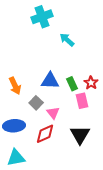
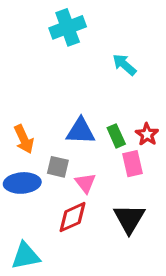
cyan arrow: (67, 40) -> (124, 65), moved
gray square: (36, 103) -> (58, 167), turned -32
blue ellipse: (14, 126) -> (22, 183), moved

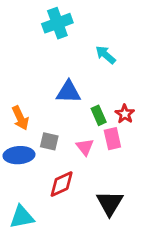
blue triangle: (81, 131) -> (68, 92), moved
pink triangle: (85, 183) -> (85, 147), moved
black triangle: (129, 219) -> (110, 203), moved

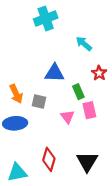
red star: (125, 114) -> (99, 73), moved
gray square: (49, 141) -> (39, 101), moved
red diamond: (62, 184) -> (49, 159), moved, turned -50

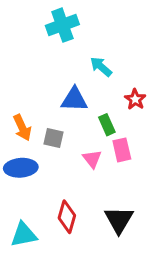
cyan arrow: (84, 44) -> (101, 67), moved

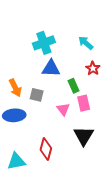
cyan cross: (62, 25) -> (44, 43), moved
cyan arrow: (101, 67) -> (86, 43), moved
black triangle: (119, 220) -> (84, 136), moved

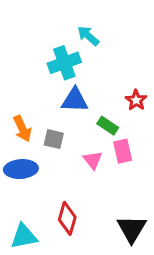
cyan arrow: (86, 43) -> (88, 36), moved
green rectangle: (73, 86) -> (108, 126), turned -32
black triangle: (84, 136) -> (132, 229), moved

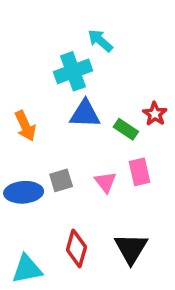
green rectangle: (108, 126) -> (126, 129), moved
orange arrow: (22, 129) -> (25, 126), moved
gray square: (54, 139) -> (61, 180), moved, turned -30
black triangle: (132, 229) -> (131, 249), moved

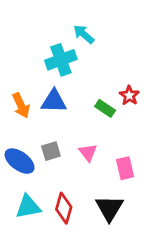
blue triangle: (85, 114) -> (54, 101), moved
pink rectangle: (139, 172) -> (125, 168), moved
blue ellipse: (24, 192) -> (20, 161), turned 40
cyan triangle: (27, 269) -> (28, 207), moved

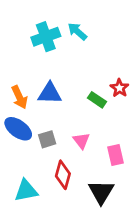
cyan cross: (61, 60) -> (46, 37), moved
blue ellipse: (20, 161) -> (18, 129), moved
red diamond: (64, 208) -> (63, 175), moved

